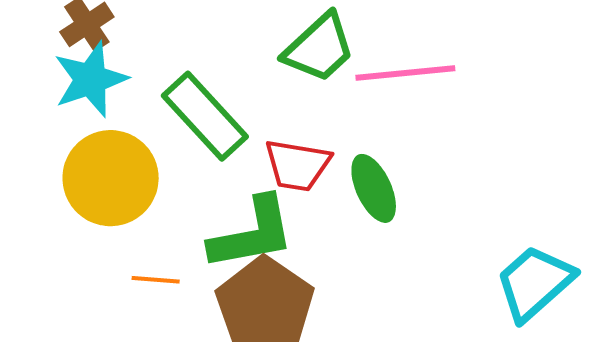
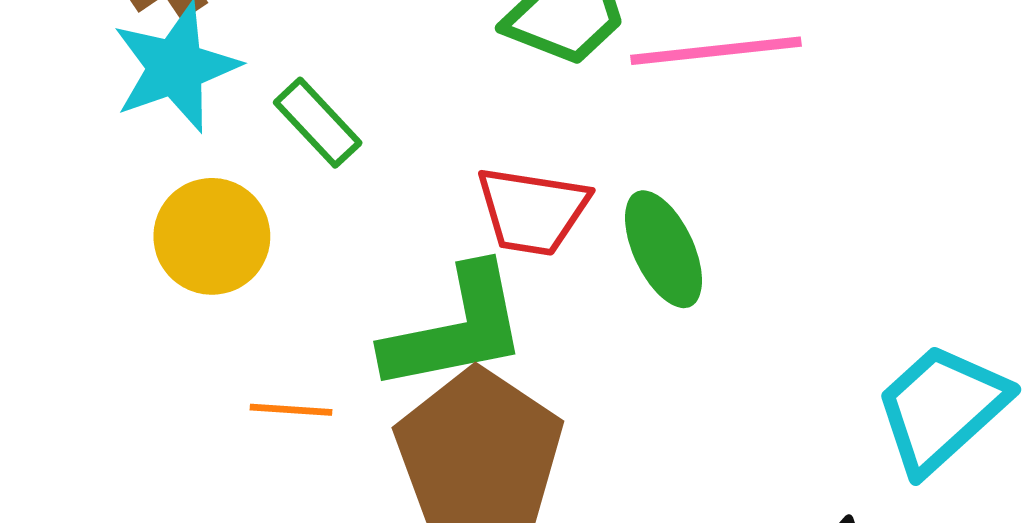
green rectangle: (205, 116) -> (318, 123), moved, size x0.6
yellow circle: (111, 178) -> (212, 236), size x0.7

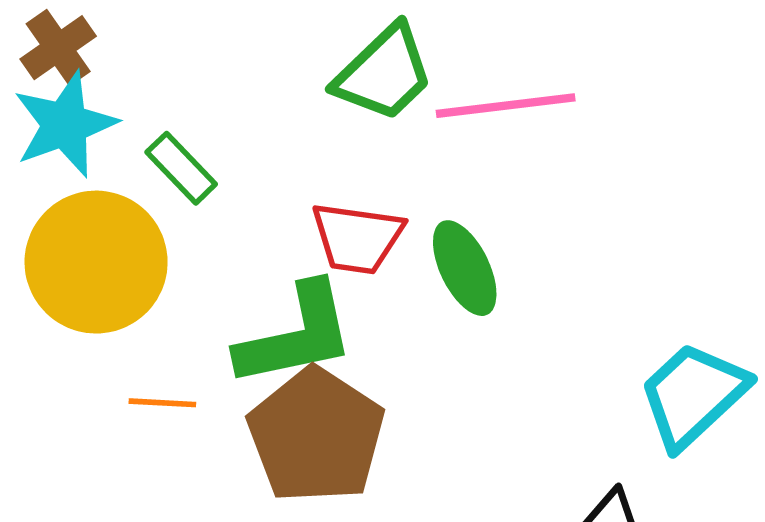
yellow circle: (212, 236) -> (96, 262), size x1.5

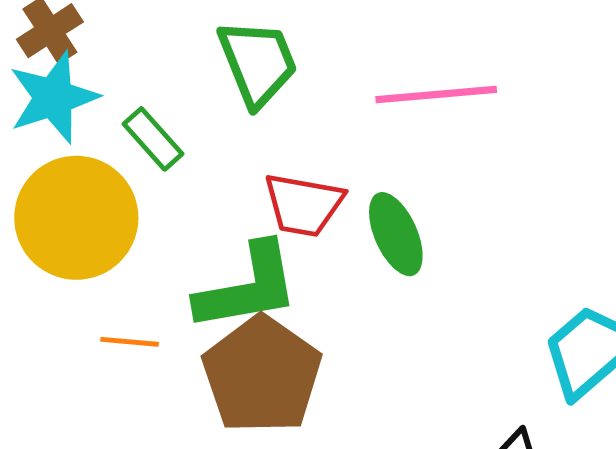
green trapezoid: (384, 73) -> (258, 63), moved, turned -70

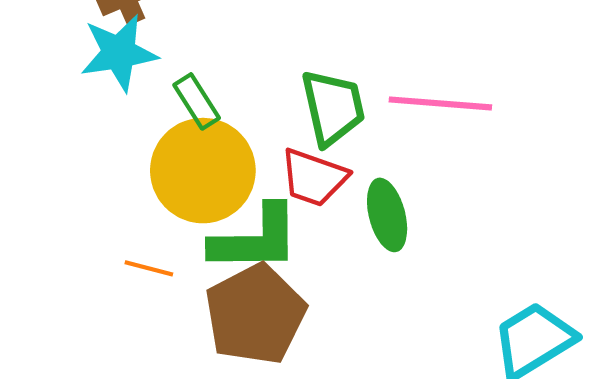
green trapezoid: (258, 63) -> (333, 107), moved
yellow circle: (76, 218) -> (203, 171), moved

